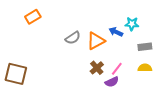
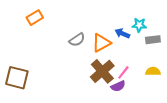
gray rectangle: (145, 47) -> (153, 40), moved
brown cross: (97, 68) -> (102, 71), size x1.6

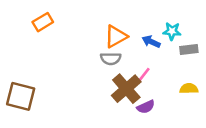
gray semicircle: (77, 40) -> (111, 59), moved, turned 35
orange triangle: (101, 43) -> (116, 36), moved
pink line: (123, 72) -> (143, 76), moved

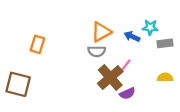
orange rectangle: (43, 22) -> (37, 44), moved, turned -42

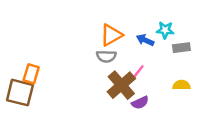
orange rectangle: (37, 44) -> (31, 74), moved

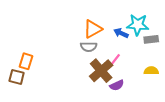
cyan star: (165, 30) -> (138, 25), size x1.5
brown square: (20, 93) -> (17, 77), size x0.7

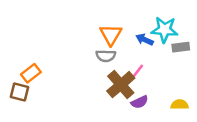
orange triangle: (93, 29) -> (111, 35), turned -30
orange rectangle: (26, 61) -> (31, 73), turned 35
yellow semicircle: (151, 71) -> (180, 105), moved

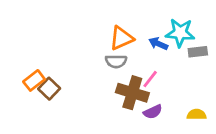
orange triangle: (111, 35) -> (121, 38), turned 35
brown cross: (121, 85) -> (132, 93), turned -32
brown square: (20, 92) -> (49, 89), moved, turned 30

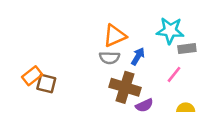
blue arrow: (158, 44) -> (138, 56), moved, turned 96
pink line: (150, 79) -> (174, 74), moved
brown square: (49, 89) -> (46, 83), turned -30

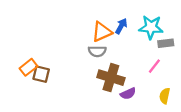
blue arrow: (138, 56) -> (121, 26), moved
yellow semicircle: (186, 108) -> (165, 96), turned -77

